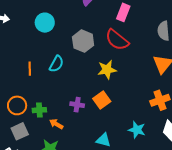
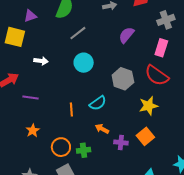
cyan semicircle: (56, 64) -> (98, 103), turned 30
orange arrow: (56, 124) -> (102, 129), moved

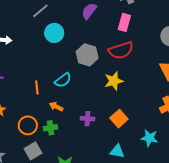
cyan circle: (84, 63) -> (54, 33), moved
red semicircle: (157, 75) -> (121, 50), turned -50
orange arrow: (102, 129) -> (56, 107), moved
orange square: (145, 136) -> (119, 119), moved

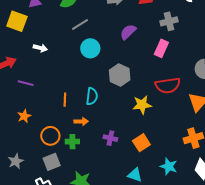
red semicircle: (121, 50) -> (168, 85), moved
cyan semicircle: (63, 80) -> (92, 96), turned -54
orange arrow: (56, 107) -> (81, 121), turned 144

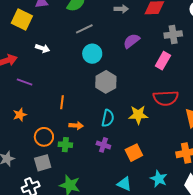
gray hexagon: (120, 75) -> (106, 82), moved
cyan semicircle: (92, 96) -> (108, 118), moved

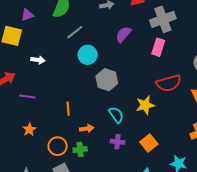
gray cross: (173, 34) -> (163, 19), size x1.4
cyan semicircle: (108, 118) -> (116, 115), turned -36

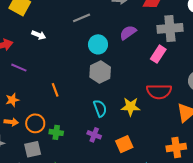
cyan circle: (88, 55) -> (98, 44), moved
orange line: (68, 109) -> (55, 90), turned -32
orange arrow: (87, 128) -> (11, 122), moved

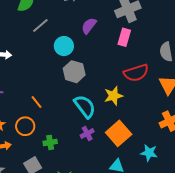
cyan semicircle: (100, 108) -> (85, 106), size x1.4
orange circle: (35, 123) -> (25, 126), moved
purple cross: (94, 135) -> (87, 133), turned -32
orange square: (124, 144) -> (119, 133), size x1.4

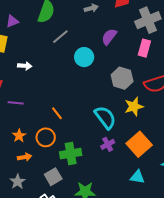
gray hexagon: (74, 72) -> (122, 78), moved
green cross: (50, 142) -> (71, 154), size x1.5

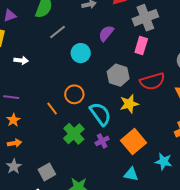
orange star: (19, 136) -> (13, 120), moved
orange circle: (46, 137) -> (74, 94), moved
green cross: (71, 154) -> (74, 134), moved, turned -35
orange arrow: (25, 157) -> (15, 143), moved
gray star: (18, 182) -> (14, 166), moved

